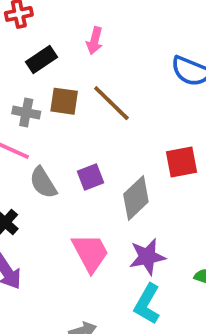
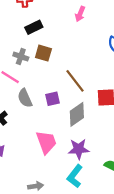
pink arrow: (95, 41) -> (80, 14), moved
brown line: (111, 103) -> (75, 81), moved

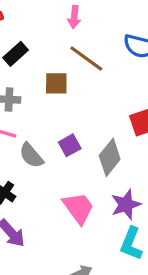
brown square: (43, 53) -> (56, 83), moved
brown line: (75, 81) -> (86, 58), moved

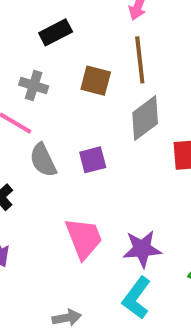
brown line: (86, 58) -> (140, 60), turned 33
gray diamond: (110, 157) -> (145, 118), moved

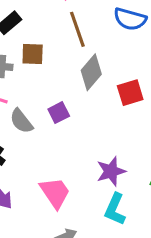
brown square: (96, 81) -> (33, 54), moved
pink trapezoid: (84, 238) -> (55, 193), moved

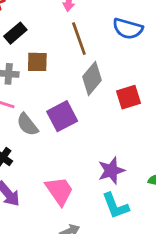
purple square: (59, 113) -> (62, 116), size x1.5
cyan L-shape: (115, 209) -> (115, 206), turned -44

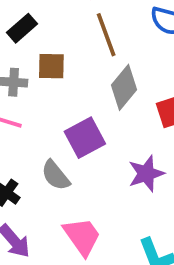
gray semicircle: (27, 125) -> (56, 175), moved
purple star: (111, 171) -> (146, 174), moved

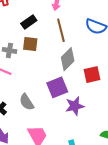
black rectangle: (22, 28) -> (29, 22), moved
purple square: (85, 138) -> (57, 87), moved

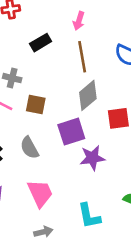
brown square: (30, 44) -> (36, 104), moved

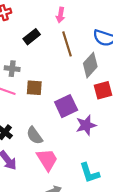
gray diamond: (88, 95) -> (90, 65), moved
gray semicircle: (29, 148) -> (34, 136), moved

